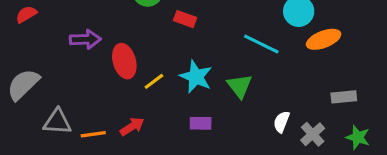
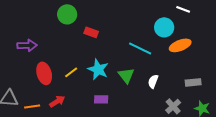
red ellipse: (124, 61) -> (44, 73), moved
white semicircle: (282, 122) -> (153, 81), moved

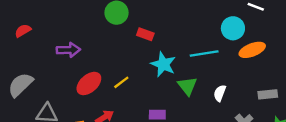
cyan line: (140, 48) -> (204, 53), turned -35
cyan star: (98, 69) -> (163, 64), moved
red ellipse: (44, 73) -> (89, 83), turned 65

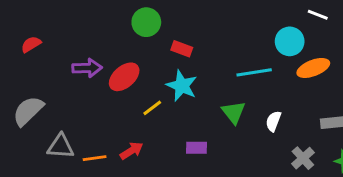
cyan star: (163, 64) -> (182, 86), moved
red ellipse: (89, 83) -> (124, 77), moved

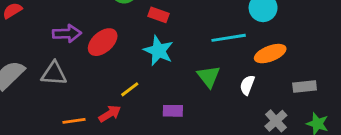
orange ellipse: (313, 68) -> (270, 54), moved
yellow line: (152, 108) -> (130, 89), moved
gray triangle: (61, 146) -> (54, 74), moved

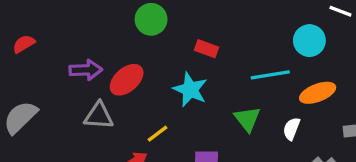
red rectangle: (158, 15) -> (207, 49), moved
gray triangle: (54, 74) -> (99, 116), moved

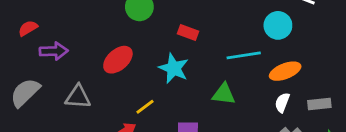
purple arrow: (86, 70) -> (54, 51), moved
gray triangle: (99, 116) -> (78, 97), moved
green triangle: (247, 119) -> (224, 94), turned -45
white semicircle: (291, 129) -> (282, 103), moved

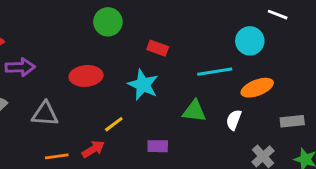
red ellipse: (118, 60) -> (86, 76), turned 36
white semicircle: (282, 103) -> (234, 120), moved

